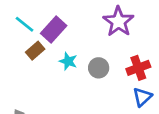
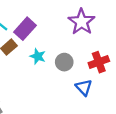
blue triangle: (142, 97) -> (84, 87), moved, turned -30

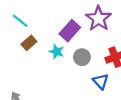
purple rectangle: (25, 29) -> (70, 31), moved

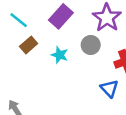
purple rectangle: (70, 31) -> (61, 16), moved
gray circle: (82, 57) -> (91, 45), moved

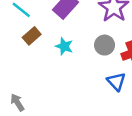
gray circle: (91, 45) -> (105, 45), moved

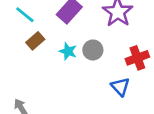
gray circle: (105, 45) -> (93, 50), moved

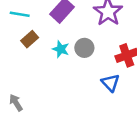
cyan line: (25, 15) -> (20, 14), turned -30

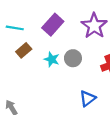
blue triangle: (111, 83) -> (88, 98), moved, turned 36

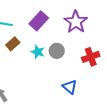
blue triangle: (88, 98) -> (70, 87), turned -42

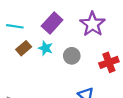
cyan star: (38, 52) -> (46, 48), moved

